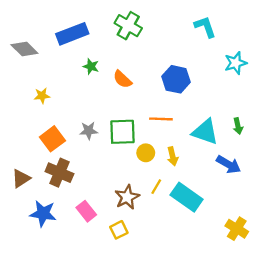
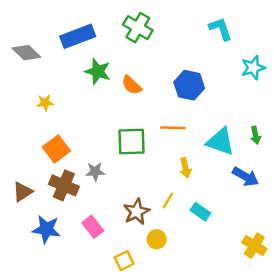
green star: (91, 66) -> (98, 71), size x1.5
gray star: (89, 131) -> (95, 172), moved
yellow circle: (146, 153) -> (157, 239), moved
cyan rectangle: (187, 197) -> (200, 212), size x0.6
yellow square: (119, 230) -> (124, 261), moved

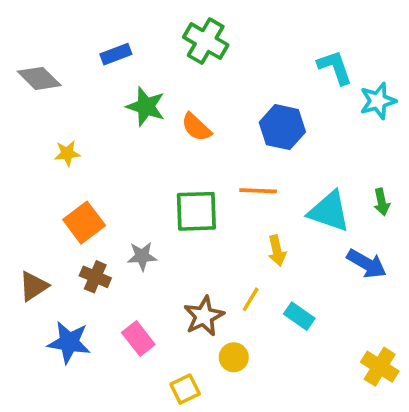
cyan L-shape: (220, 29) -> (335, 67), moved
blue rectangle: (78, 36) -> (116, 54), size x0.6
brown cross: (64, 185) -> (95, 277), size x0.7

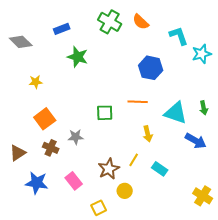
orange semicircle: (196, 127) -> (141, 22), moved
green square: (196, 211) -> (105, 113), size x0.7

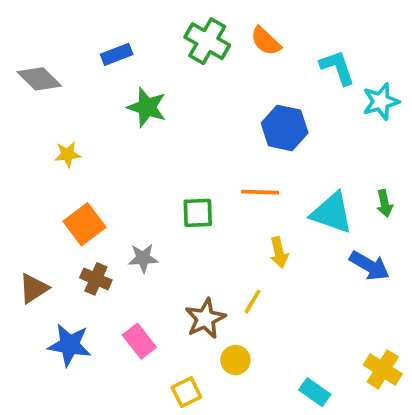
cyan rectangle: (160, 169) -> (315, 392), moved

